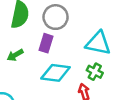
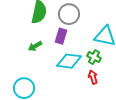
green cross: (95, 72) -> (94, 57), moved

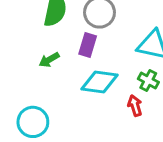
green cross: (94, 57) -> (148, 80), moved

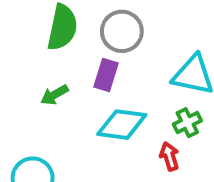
green cross: (148, 80) -> (187, 123), turned 36

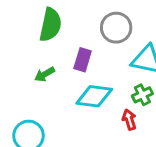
gray circle: (122, 31) -> (116, 28), moved

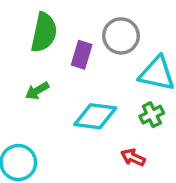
purple rectangle: (83, 60) -> (82, 55), moved
red arrow: (129, 120) -> (133, 157), moved, turned -48

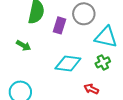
green arrow: (37, 91) -> (24, 46), moved, turned -120

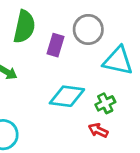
green cross: (103, 62) -> (105, 103), moved

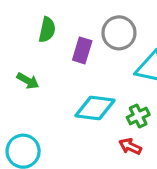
green semicircle: (24, 27) -> (47, 30), size x0.7

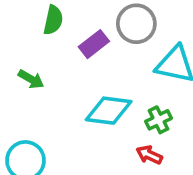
purple rectangle: (82, 50) -> (94, 44), turned 35

